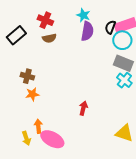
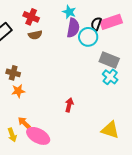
cyan circle: (122, 40) -> (88, 37), moved
orange arrow: (38, 126) -> (24, 123), turned -40

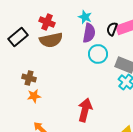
brown semicircle: (35, 35) -> (51, 40), size x1.6
cyan circle: (88, 37) -> (98, 54), moved
red arrow: (69, 105) -> (85, 110), size x1.6

